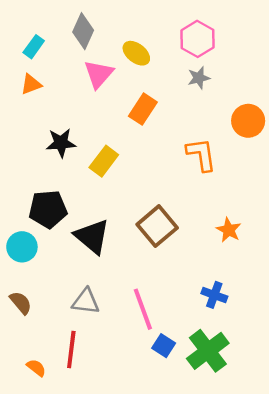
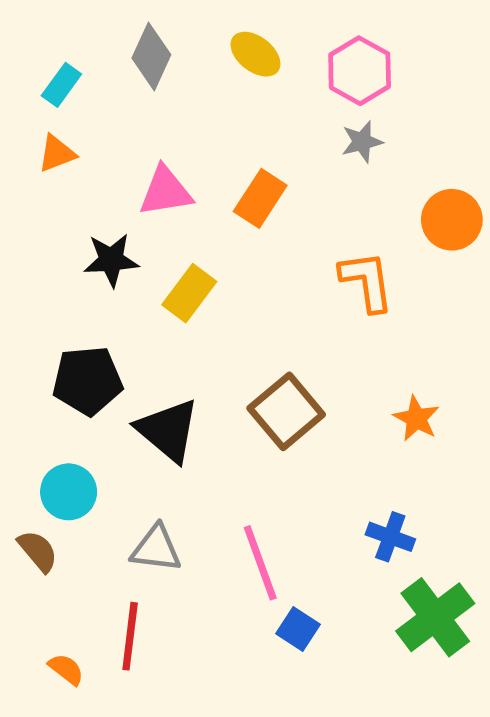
yellow ellipse: (136, 53) -> (255, 54), moved
pink triangle: (99, 74) -> (166, 191), moved, turned 40
cyan circle: (22, 247) -> (69, 492), moved
green cross: (208, 351) -> (435, 617), moved

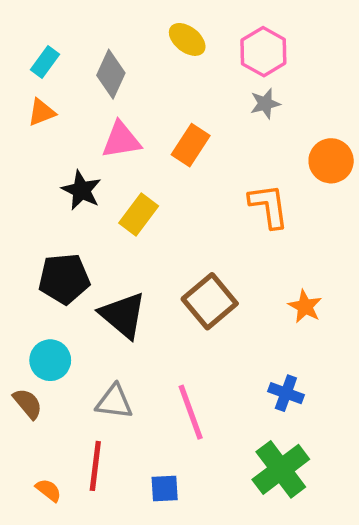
gray diamond: (151, 56) -> (111, 74), moved
black star: (111, 260) -> (81, 190), turned 30
green cross: (435, 617) -> (281, 469), moved
blue square: (298, 629) -> (165, 488), moved, turned -36

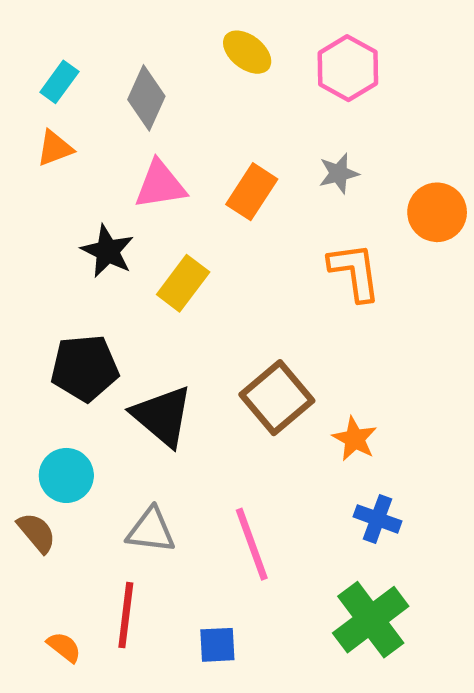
gray star: (265, 104) -> (339, 173), moved
orange star: (305, 306) -> (355, 439), moved

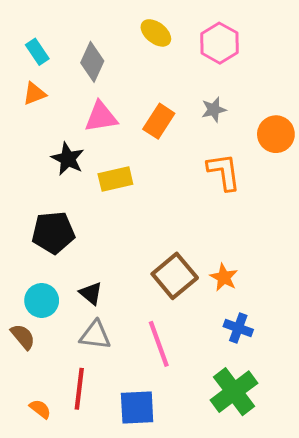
cyan rectangle: (59, 82) -> (37, 52), turned -70
yellow rectangle: (183, 283) -> (115, 179), turned 40
brown square: (277, 398) -> (175, 276), moved
black triangle: (162, 416) -> (91, 293), moved, size x0.6
blue square: (217, 645) -> (137, 408), size x1.5

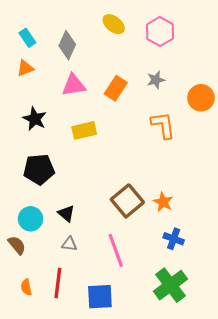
black star: (68, 159) -> (35, 119), moved
gray triangle: (95, 335) -> (69, 244), size x0.7
orange semicircle: (40, 409) -> (26, 287), moved, turned -140

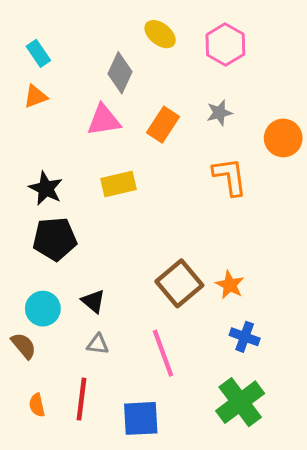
gray diamond: (67, 45) -> (120, 73), moved
black star: (35, 119) -> (46, 188), moved

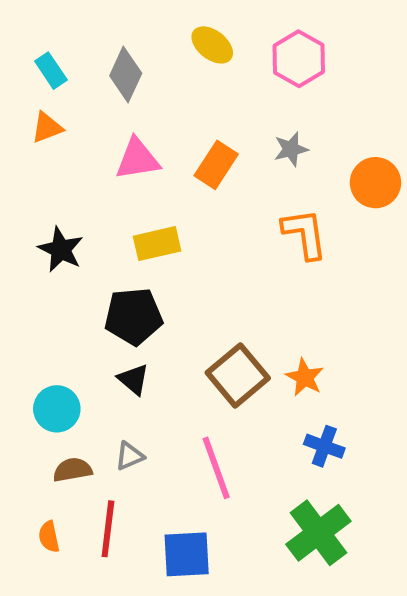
gray diamond: (120, 73) -> (126, 74), moved
black pentagon: (55, 239) -> (134, 316), moved
black triangle: (93, 301) -> (134, 379), moved
gray triangle: (98, 344) -> (130, 456), turned -30
brown semicircle: (24, 346) -> (73, 470), moved, turned -60

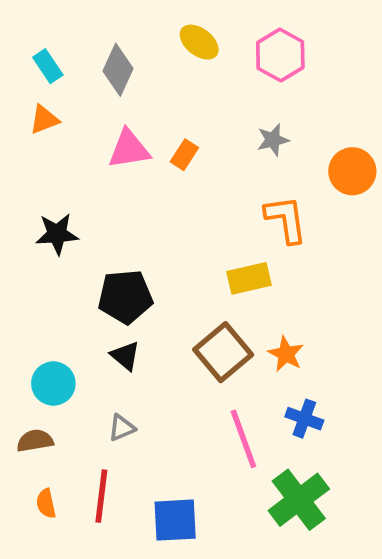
orange rectangle: (216, 165) -> (184, 155), moved, size x0.7
yellow rectangle: (157, 244) -> (249, 278), moved
black star: (61, 250) -> (57, 234), turned -30
pink line: (216, 468) -> (243, 439), moved
brown semicircle: (73, 470) -> (35, 441), moved

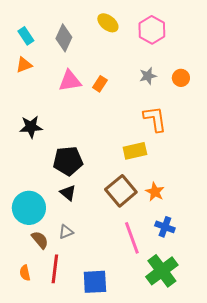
orange circle: (352, 171) -> (181, 78), moved, size x0.7
cyan circle: (53, 383) -> (29, 208), size x1.4
brown semicircle: (35, 441) -> (40, 240), moved, turned 60

